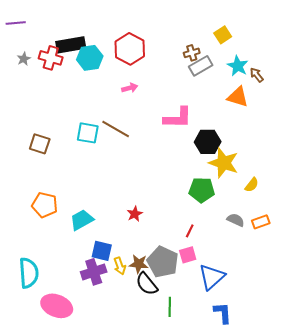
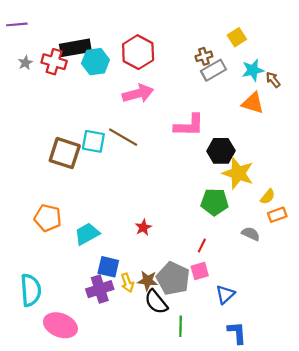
cyan star: (238, 66) -> (253, 70), turned 30
pink arrow: (130, 88) -> (138, 94), size x1.8
brown square: (40, 144) -> (65, 153), moved, size x1.4
orange rectangle: (261, 222) -> (277, 215), moved
blue triangle: (212, 277) -> (225, 294), size x0.7

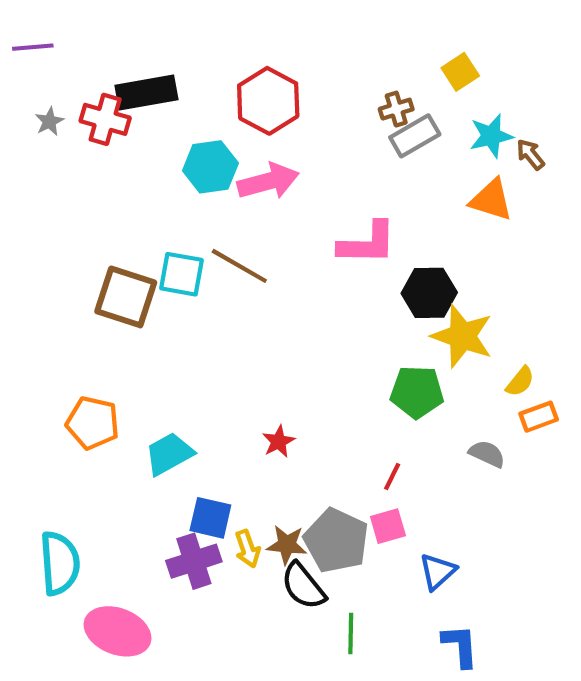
cyan hexagon: (96, 62) -> (210, 167), moved

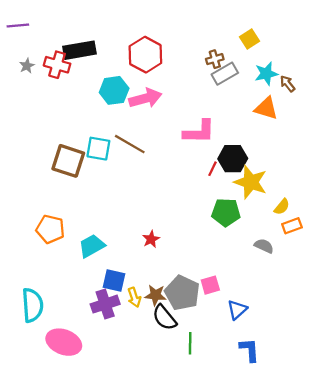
red line: (392, 477) -> (213, 169), moved

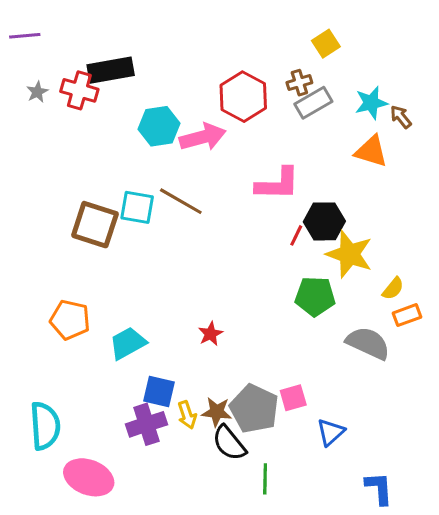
yellow square: (249, 39) -> (326, 44), moved
red hexagon: (145, 55) -> (243, 97), moved
gray semicircle: (264, 246) -> (368, 343), size x1.6
blue L-shape: (249, 350) -> (379, 488), moved

